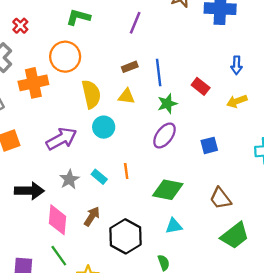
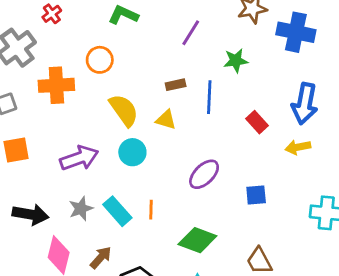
orange circle: (65, 57) -> (100, 60), size x0.7
blue arrow: (237, 65) -> (305, 104), size x1.8
yellow semicircle: (91, 94) -> (124, 110), turned -32
green star: (167, 104) -> (236, 61), moved
cyan rectangle: (99, 177) -> (117, 211), size x1.5

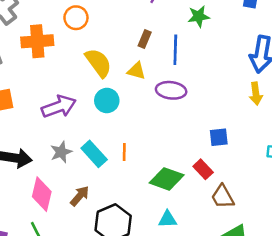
brown rectangle: (176, 85) -> (145, 39), turned -54
red rectangle: (257, 122) -> (203, 169), moved
yellow arrow: (298, 147) -> (256, 94), turned -85
purple ellipse: (204, 174) -> (171, 90), moved, turned 52

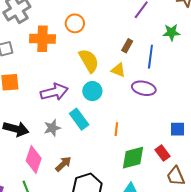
orange line: (124, 152) -> (116, 129), moved
cyan rectangle: (94, 154) -> (79, 119), moved
green diamond: (167, 179) -> (133, 158), turned -40

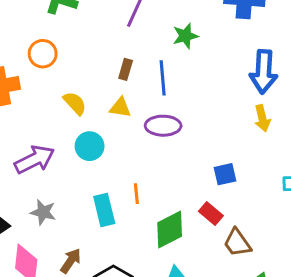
yellow semicircle: (89, 61) -> (75, 103), size x0.7
cyan rectangle: (79, 119) -> (104, 210), moved, turned 35
gray star: (52, 128) -> (43, 212), turned -30

